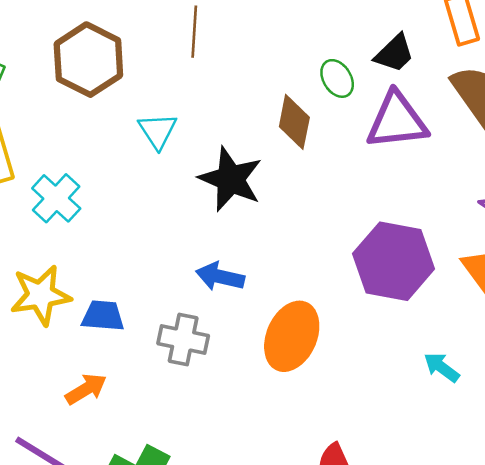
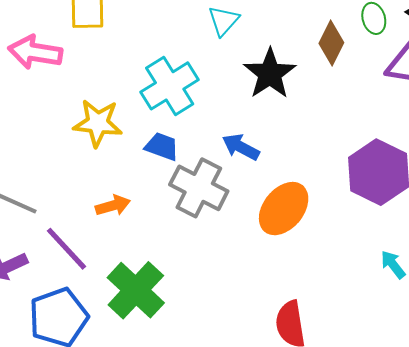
cyan cross: (56, 198) -> (170, 86), moved, size x1.4
blue trapezoid: (103, 316) -> (162, 146), moved
gray cross: (183, 340) -> (199, 188), size x1.4

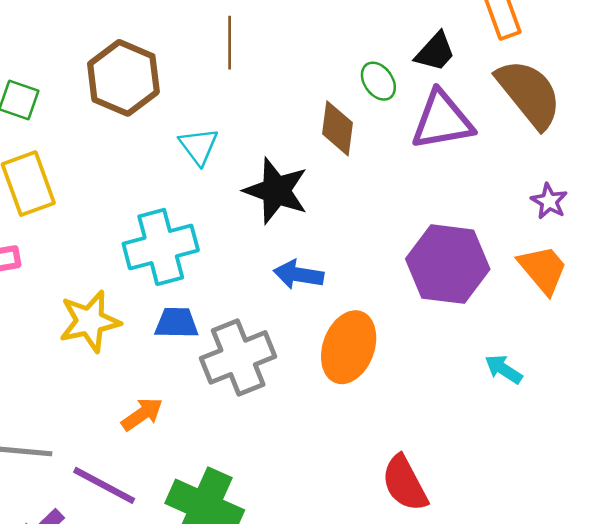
cyan cross: (170, 86) -> (161, 247), turned 36
blue arrow: (241, 147) -> (298, 275), moved
gray cross: (199, 188) -> (238, 357), turned -30

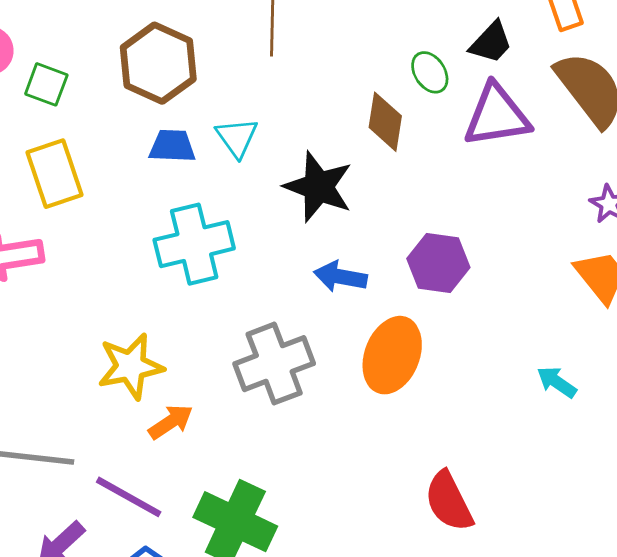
purple hexagon: (448, 264) -> (438, 263), moved, size x0.7
yellow star: (90, 321) -> (131, 366), moved
blue trapezoid: (177, 323) -> (172, 146), moved

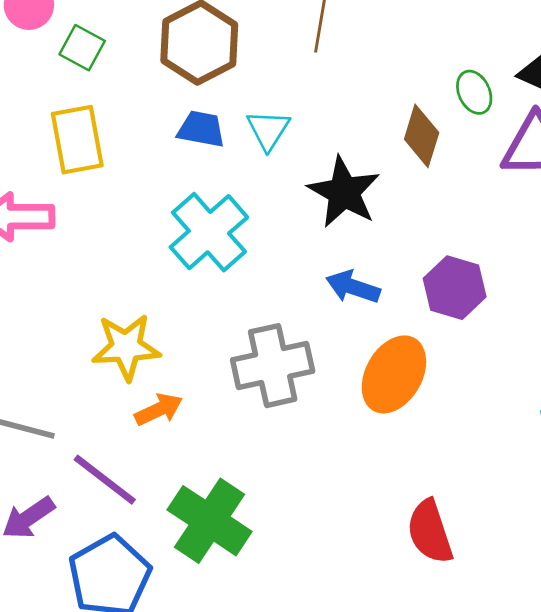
cyan cross: (194, 244) -> (209, 232), turned -36

